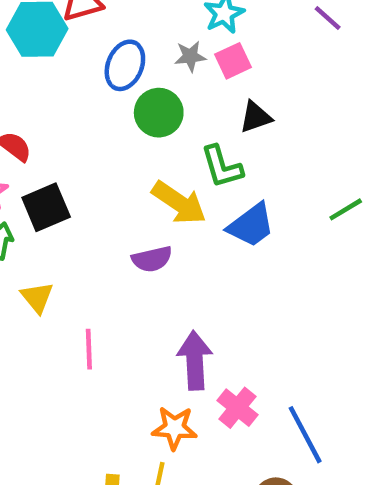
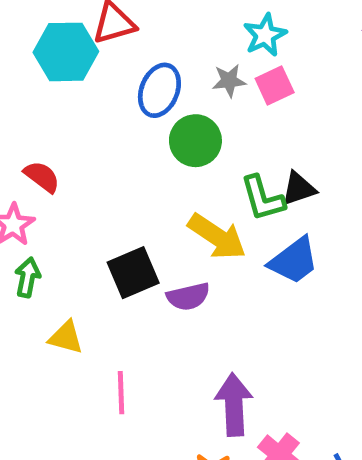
black triangle: (256, 117) -> (299, 189), moved
black square: (46, 207) -> (133, 273), moved
yellow triangle: (37, 297) -> (66, 337), turned -36

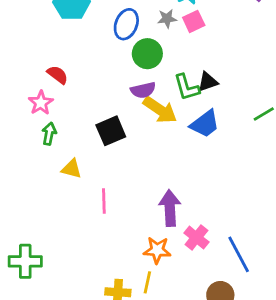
purple semicircle: (188, 297) -> (143, 90), moved

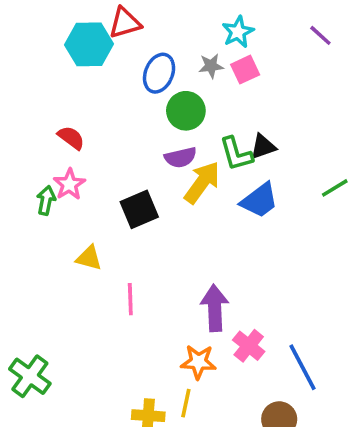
pink star: (41, 103) -> (69, 184), moved
yellow arrow: (160, 110) -> (202, 183), turned -88
green arrow: (49, 134) -> (46, 200), moved
green cross: (25, 261) -> (30, 376), turned 36

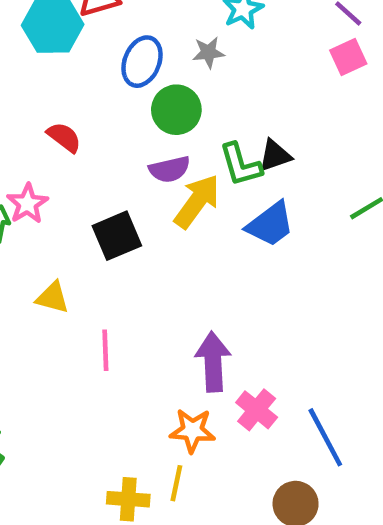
pink square: (245, 70) -> (348, 57), moved
red semicircle: (71, 138) -> (64, 137), moved

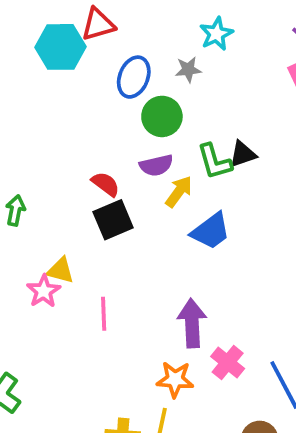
red semicircle: (64, 137) -> (106, 184), moved
yellow arrow: (197, 201) -> (179, 192), size x0.7
pink star: (27, 204) -> (44, 291), moved
blue trapezoid: (270, 224) -> (211, 231), moved

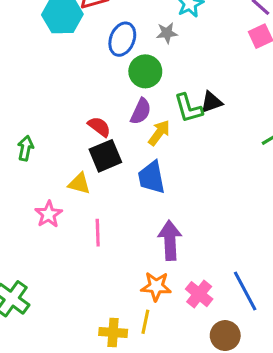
purple semicircle: (156, 165) -> (141, 111), turned -52
blue trapezoid: (211, 231) -> (151, 177), moved, turned 116
yellow triangle: (60, 270) -> (79, 183), moved
pink cross: (228, 363) -> (199, 294), moved

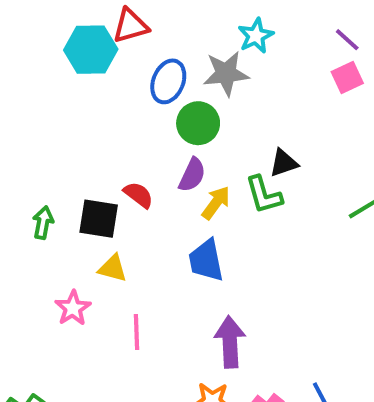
gray star: (167, 33) -> (226, 73), size x1.6
green L-shape: (188, 108) -> (264, 195), moved
black square: (105, 156) -> (99, 219), moved, turned 32

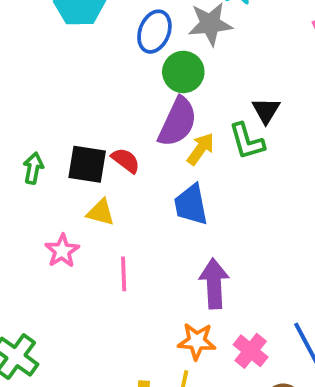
black triangle: (284, 163) -> (266, 110), turned -40
purple semicircle: (192, 175) -> (178, 122), size x1.5
red semicircle: (138, 195) -> (126, 160), moved

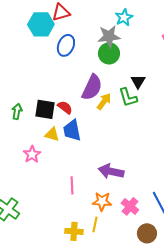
blue ellipse: (154, 32) -> (66, 45), moved
green circle: (183, 72) -> (109, 53), moved
blue trapezoid: (191, 205) -> (72, 130), moved
pink line: (124, 274) -> (72, 185), moved
purple arrow: (214, 284) -> (111, 171), turned -75

